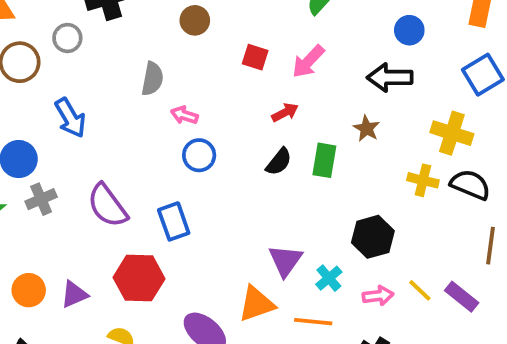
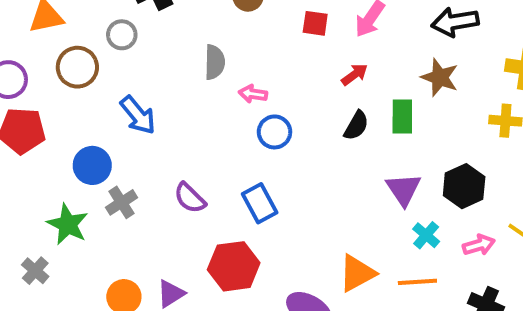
brown star: (366, 128) -> (440, 77), size x1.4
purple semicircle: (107, 206) -> (190, 198), size x0.7
purple triangle: (285, 261) -> (403, 189), moved

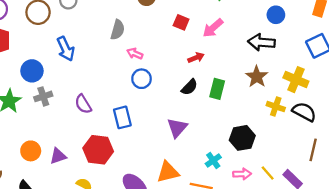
brown star: (440, 77) -> (257, 77), moved
purple triangle: (403, 189) -> (177, 128), moved

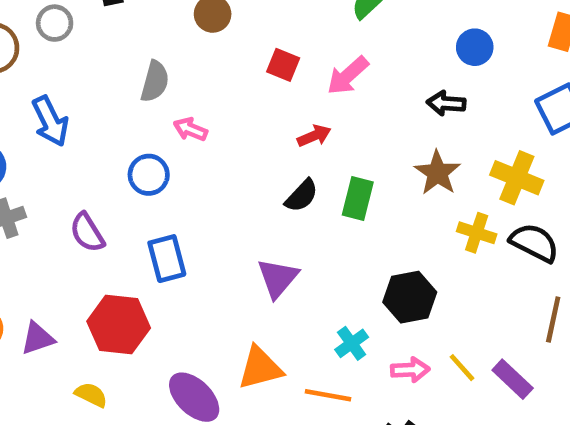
black arrow: (261, 42) -> (446, 103), size x0.7
blue circle: (142, 79) -> (149, 175), moved

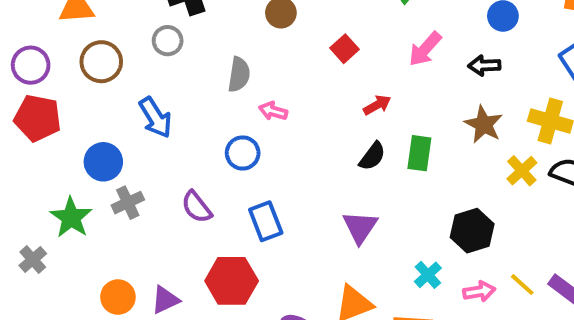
gray circle: (55, 23) -> (168, 41), moved
red square: (283, 65) -> (345, 49), turned 32
pink arrow: (348, 76) -> (425, 49), moved
yellow cross: (477, 233) -> (522, 171), turned 36

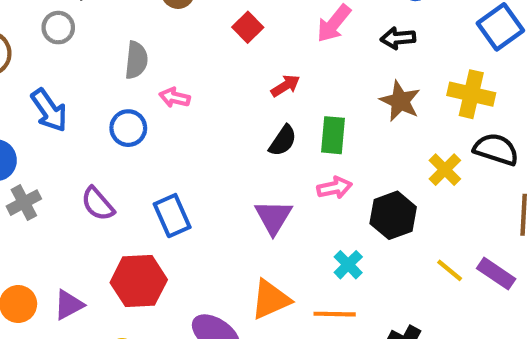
blue circle: (243, 153) -> (128, 128), moved
yellow cross: (522, 171) -> (445, 170), moved
pink arrow: (479, 291) -> (334, 188), moved

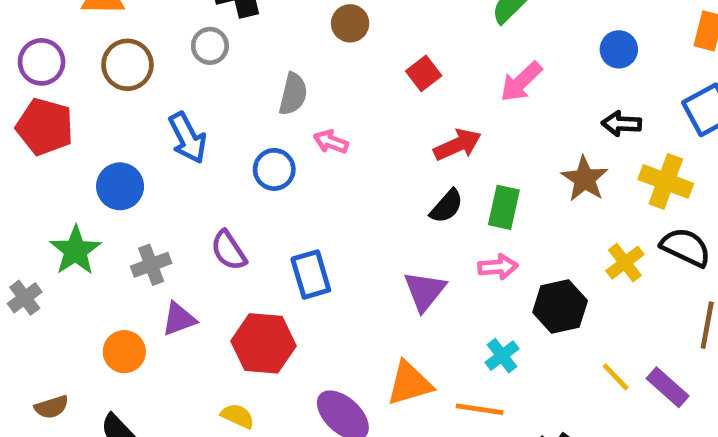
black arrow: (398, 38) -> (621, 124), moved
red arrow: (285, 86) -> (458, 145), size x1.4
gray cross: (24, 203) -> (151, 265), moved
purple triangle: (69, 305) -> (179, 319), moved

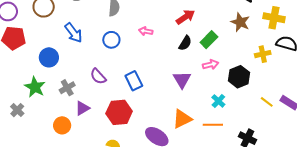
pink arrow: (331, 142) -> (146, 31), moved
green rectangle: (504, 207) -> (209, 40), turned 42
yellow cross: (625, 263) -> (263, 54), turned 35

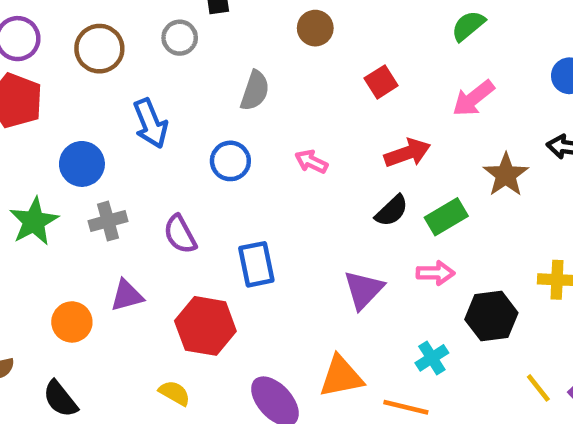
brown star: (240, 22) -> (506, 175), moved
gray cross: (67, 88) -> (108, 221), moved

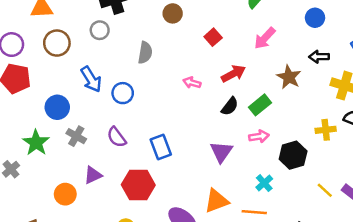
blue circle: (230, 161) -> (123, 93), moved
pink arrow: (311, 162) -> (192, 83), moved
gray cross: (108, 221) -> (76, 136), turned -36

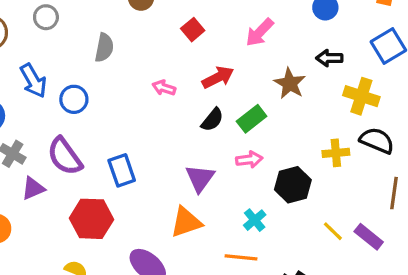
purple semicircle: (117, 137) -> (65, 156), size x1.4
purple triangle: (93, 175) -> (33, 188), moved
orange triangle: (216, 201) -> (186, 222), moved

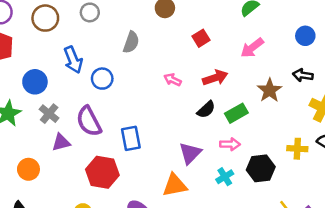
cyan cross: (255, 220) -> (225, 177), moved

